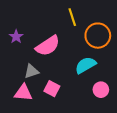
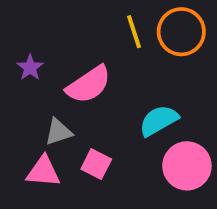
orange circle: (98, 36) -> (181, 32), moved
pink circle: (101, 90) -> (187, 166), size x1.6

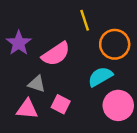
orange circle: (181, 32) -> (115, 44), moved
purple star: (30, 68) -> (19, 43), size x1.5
gray triangle: (58, 132) -> (37, 84), turned 36

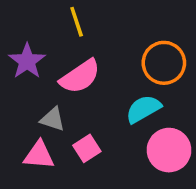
yellow line: (85, 20) -> (77, 22), moved
pink square: (61, 104) -> (87, 148), turned 30

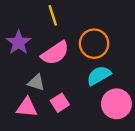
orange circle: (164, 63) -> (94, 44), moved

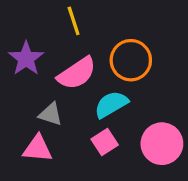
cyan semicircle: (99, 76) -> (111, 104), moved
pink square: (60, 103) -> (105, 142), moved

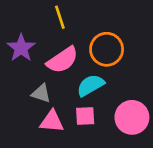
pink square: (105, 142) -> (85, 116), turned 30
pink triangle: (38, 149) -> (52, 121), moved

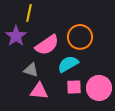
yellow line: (60, 17) -> (29, 13), moved, turned 30
pink square: (85, 116) -> (74, 87), moved

